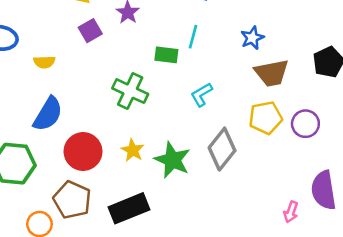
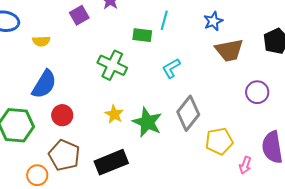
yellow pentagon: (266, 118) -> (219, 141), moved
red circle: (83, 152) -> (62, 115), moved, size x0.7

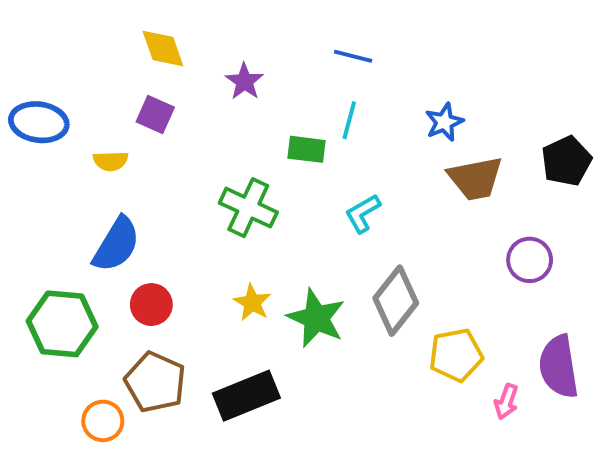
purple square: (79, 15) -> (155, 114), moved, turned -36

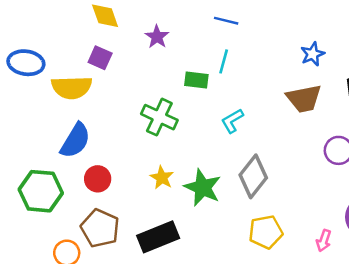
blue star: (444, 122) -> (313, 54), moved
yellow semicircle: (111, 161) -> (72, 87), size x1.8
yellow pentagon: (456, 355) -> (266, 232), moved

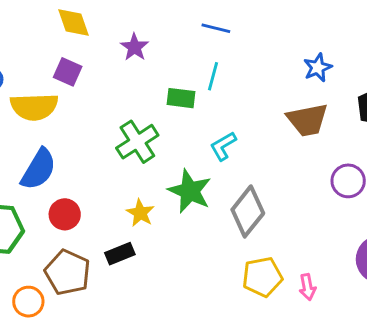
green cross: (159, 117) -> (137, 142), turned 32
green star: (203, 187) -> (190, 191), moved
black rectangle: (158, 237) -> (120, 254), moved, size x0.6
pink arrow: (324, 241) -> (307, 287), moved, turned -30

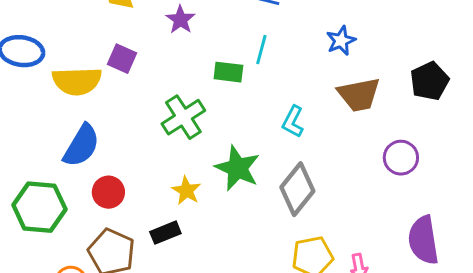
blue star: (318, 68) -> (341, 41), moved
purple square: (68, 72) -> (122, 59), moved
cyan L-shape: (223, 146) -> (293, 122), moved, turned -32

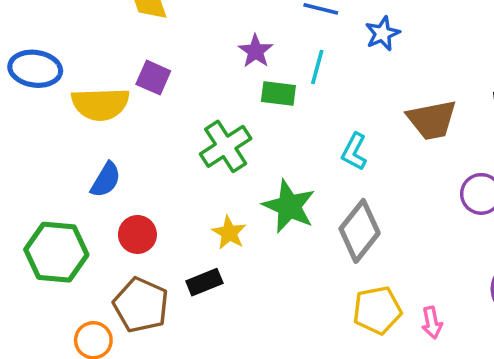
purple star: (180, 20) -> (256, 51), moved
blue star: (341, 41) -> (382, 33), moved
blue semicircle: (81, 146) -> (106, 180), size x0.7

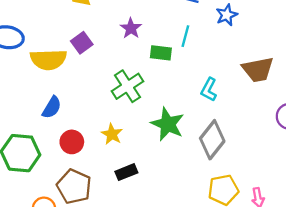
purple star: (256, 51) -> (131, 28), moved
purple square: (153, 78) -> (82, 43), turned 30
yellow star: (229, 233) -> (112, 134), moved
black rectangle: (204, 282) -> (126, 172), moved

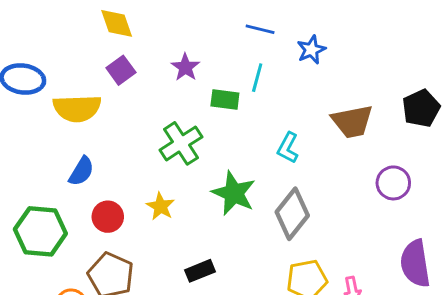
purple square: (82, 43) -> (121, 70), moved
black rectangle: (126, 172) -> (200, 271), moved

